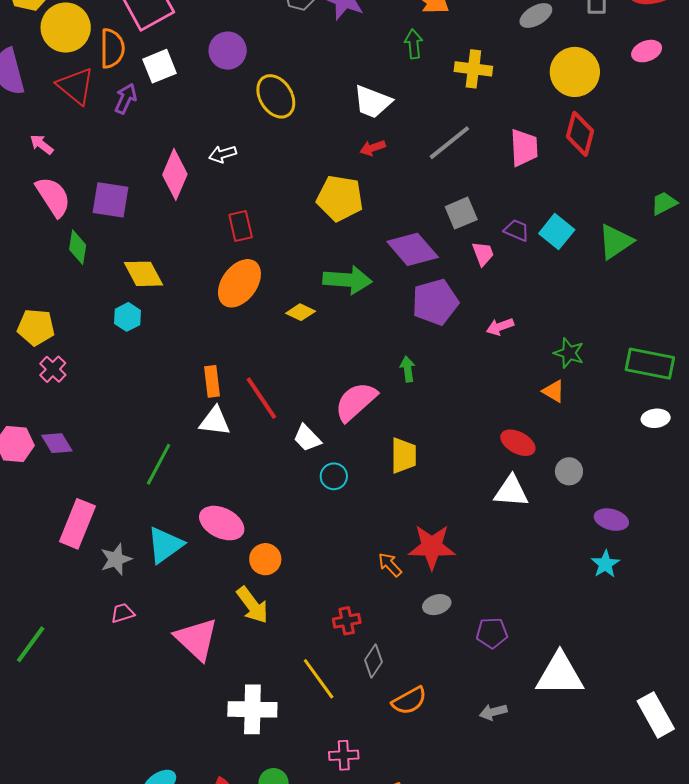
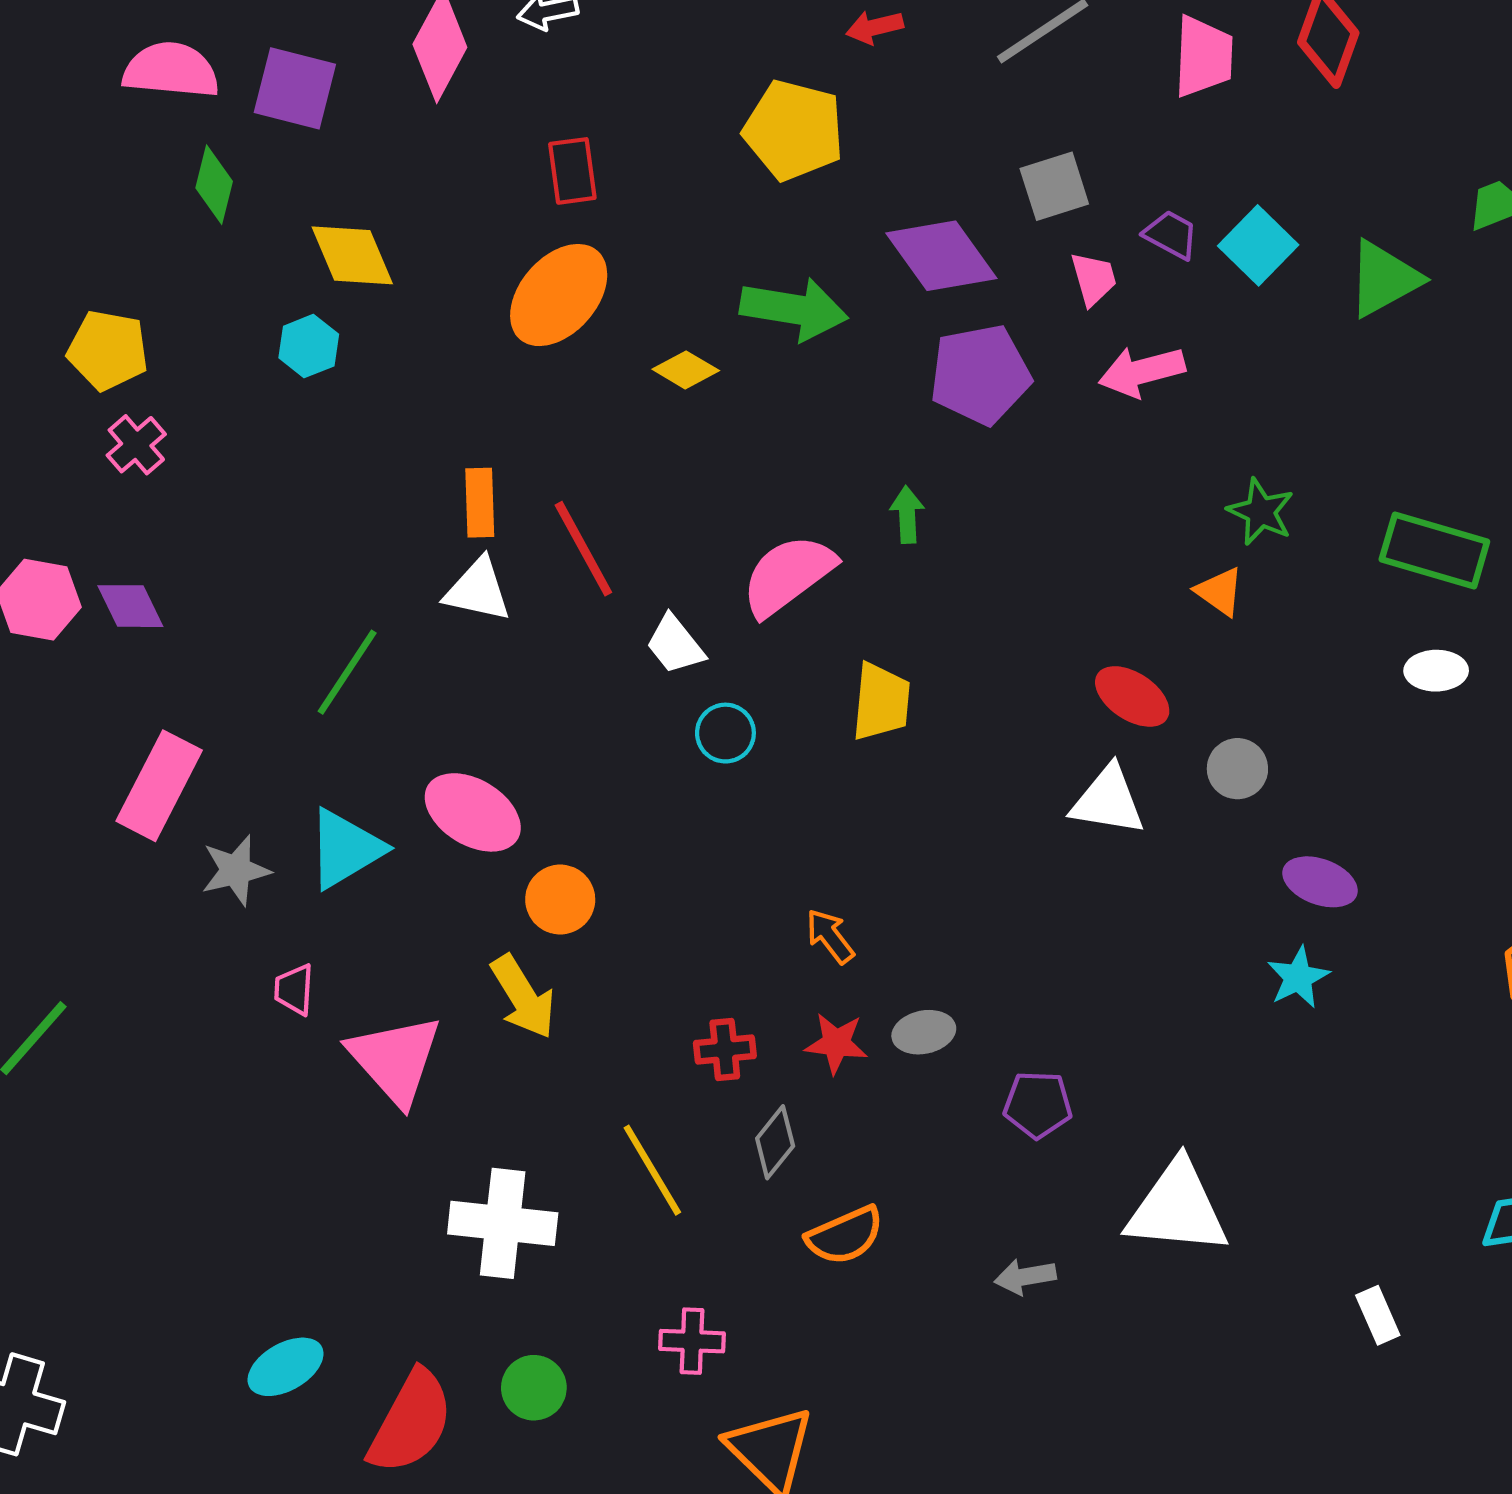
pink semicircle: (53, 197) -> (171, 70), turned -57
pink arrow: (500, 327) -> (1142, 372), moved, size x1.4
red star: (432, 547) -> (836, 1043), moved, size x0.6
pink trapezoid: (123, 613) -> (294, 989), moved, turned -75
white rectangle: (656, 715) -> (1378, 1315), size x0.6

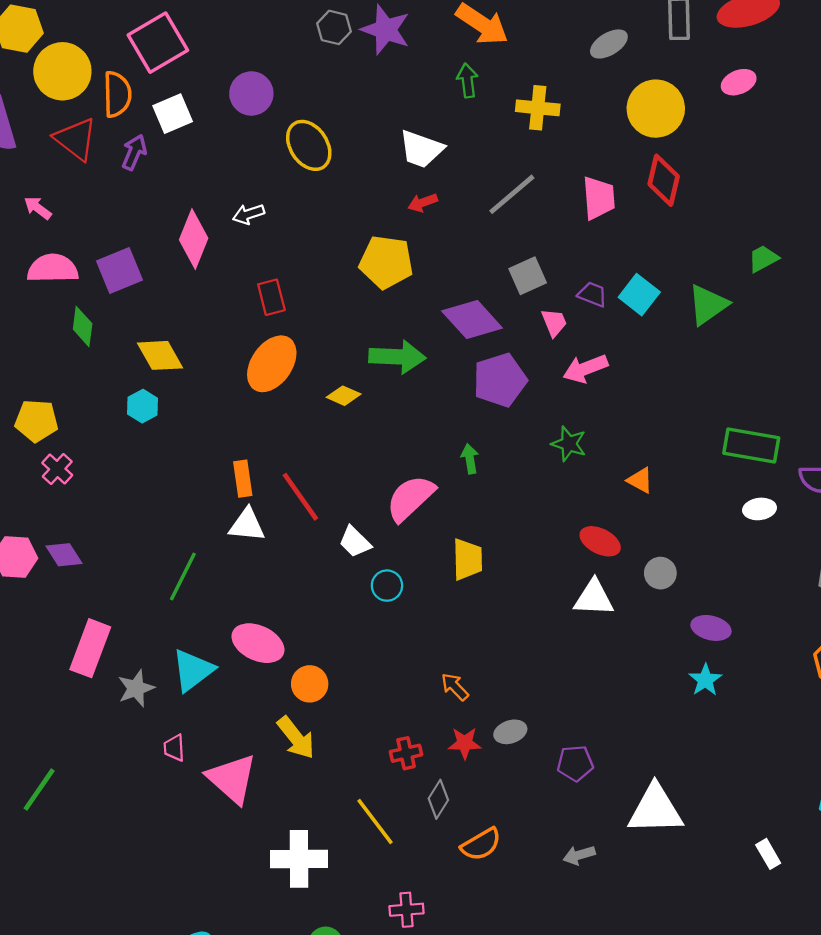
purple square: (295, 88) -> (119, 270), turned -30
green star: (1261, 512) -> (569, 444), moved

